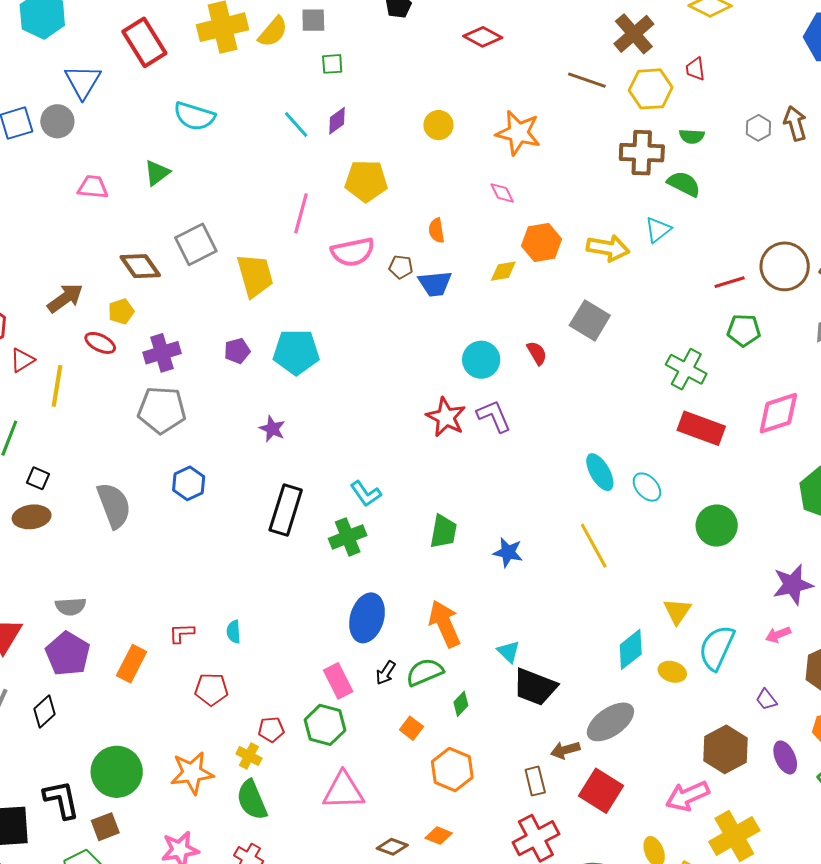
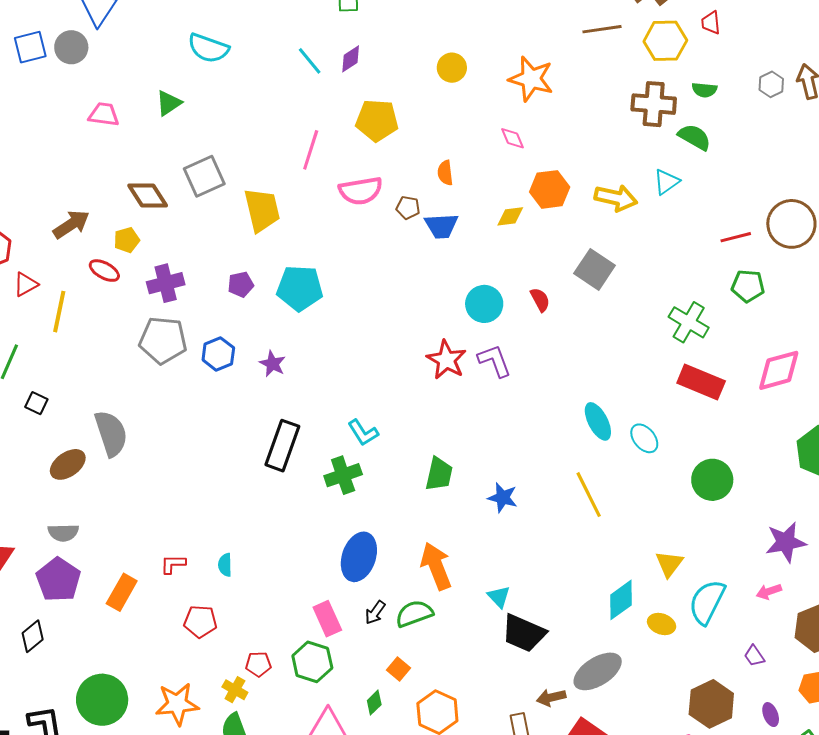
brown line: (587, 80) -> (602, 29), turned -30
blue hexagon: (189, 483) -> (218, 354), moved
brown ellipse: (32, 517) -> (68, 464), moved, turned -30
green diamond: (461, 704) -> (374, 703), moved
purple ellipse: (785, 757) -> (771, 715), size x0.7

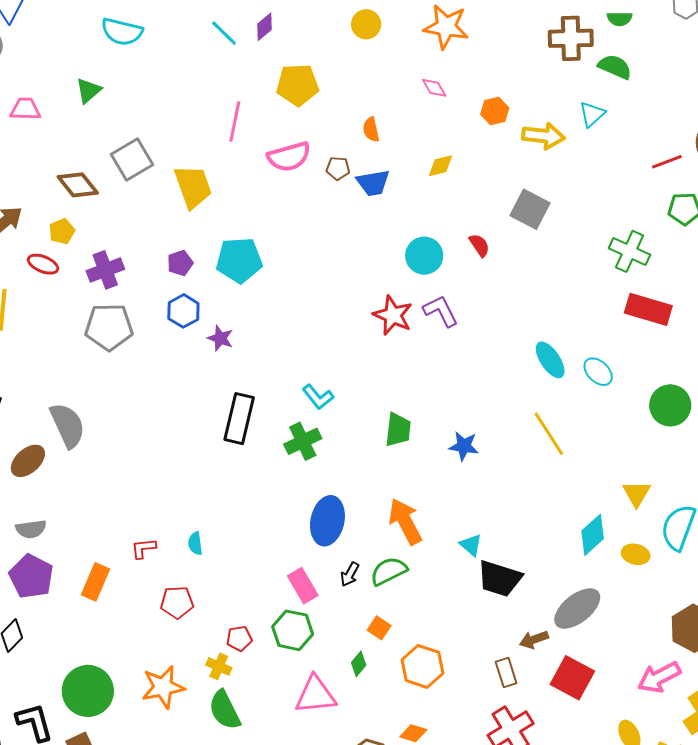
orange hexagon: (550, 189) -> (495, 111), moved, size x0.7
blue hexagon: (218, 354) -> (183, 311), moved

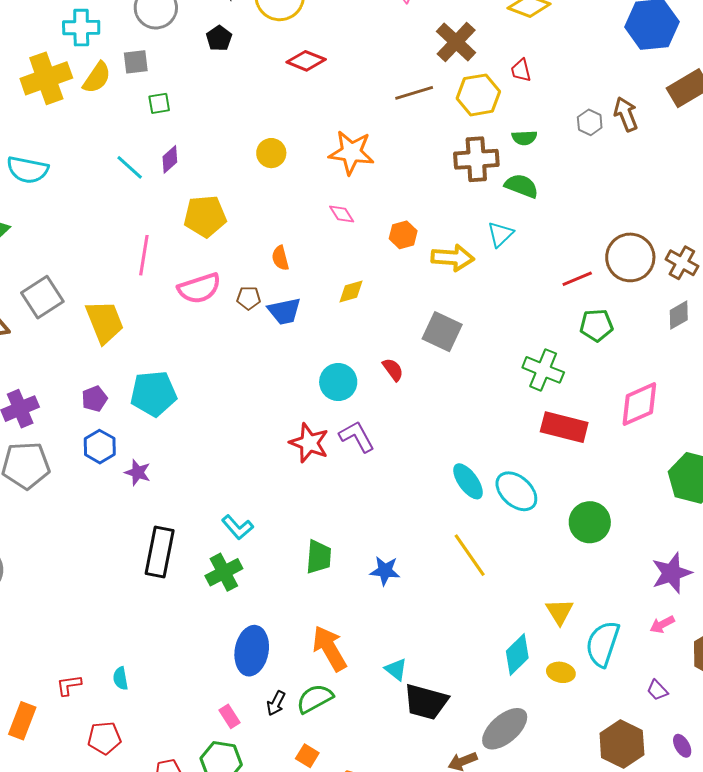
cyan ellipse: (598, 372) -> (516, 491), size x1.4
pink rectangle: (303, 586) -> (230, 716), size x0.7

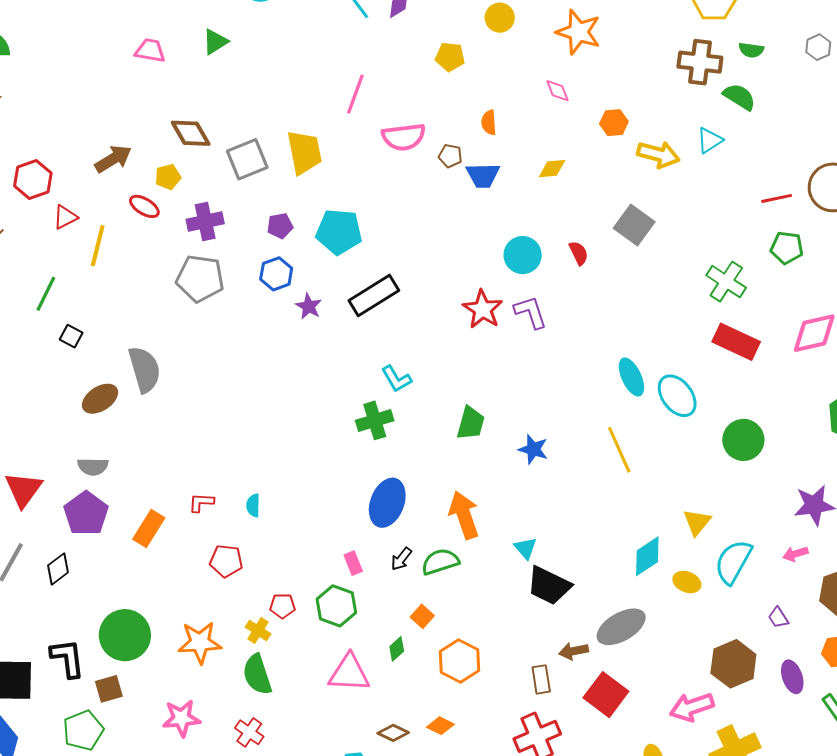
yellow pentagon: (205, 216) -> (450, 57), moved, size x0.7
gray square: (42, 297) -> (247, 159), moved
black rectangle: (160, 552) -> (374, 295), moved, turned 36
purple ellipse: (682, 746) -> (792, 677), size x1.4

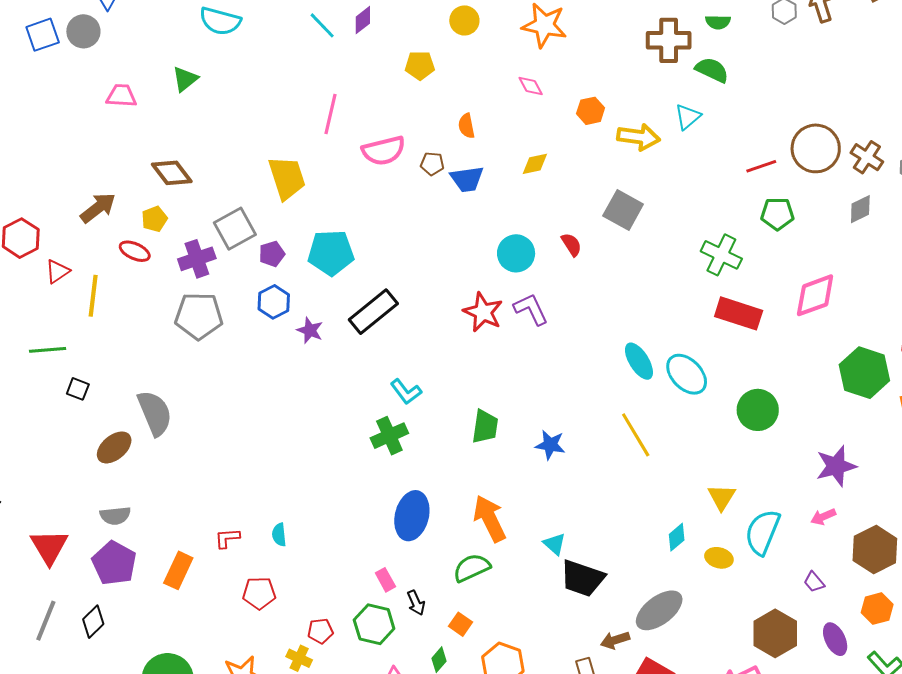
gray square: (247, 159) -> (235, 229), moved
green line: (46, 294) -> (48, 350), turned 66
cyan diamond: (647, 556) -> (677, 537), size x0.7
black arrow: (401, 559) -> (416, 603), moved, turned -55

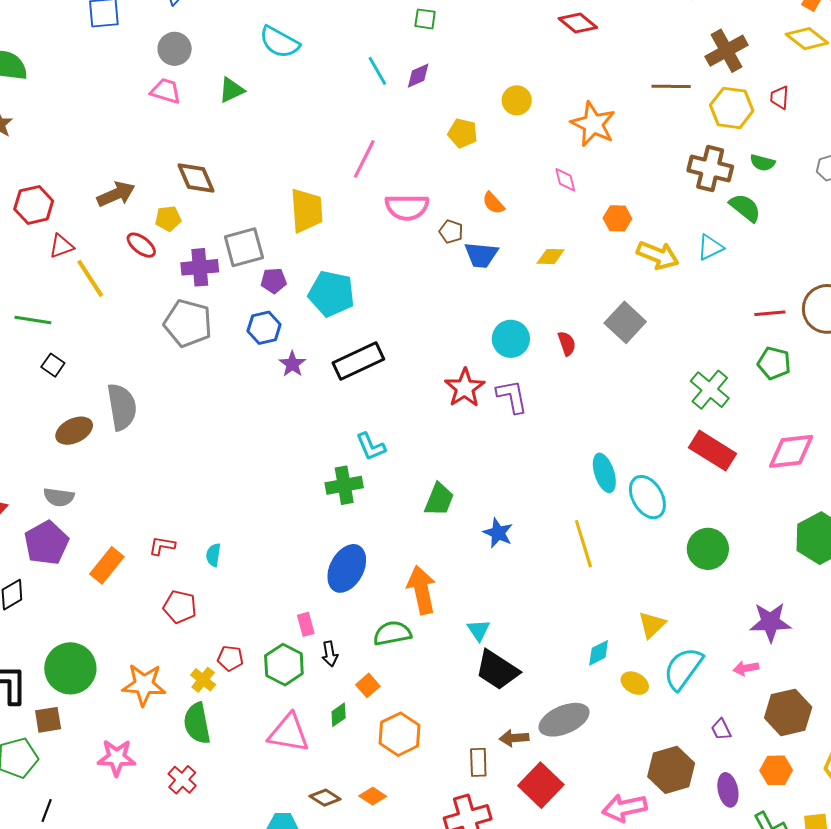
gray circle: (83, 31) -> (175, 49), moved
orange semicircle: (466, 126) -> (493, 203), turned -45
yellow line: (93, 296) -> (90, 278), turned -54

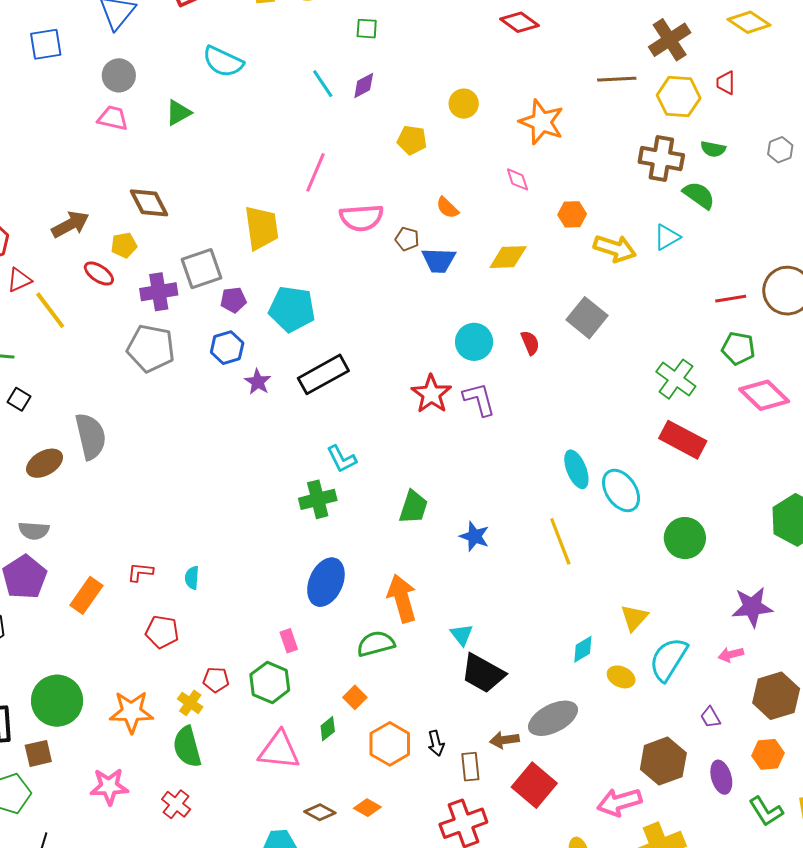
yellow diamond: (551, 256) -> (508, 257), size x1.4
pink diamond: (791, 451) -> (764, 395), moved, turned 54
black arrow: (330, 654) -> (436, 743), moved

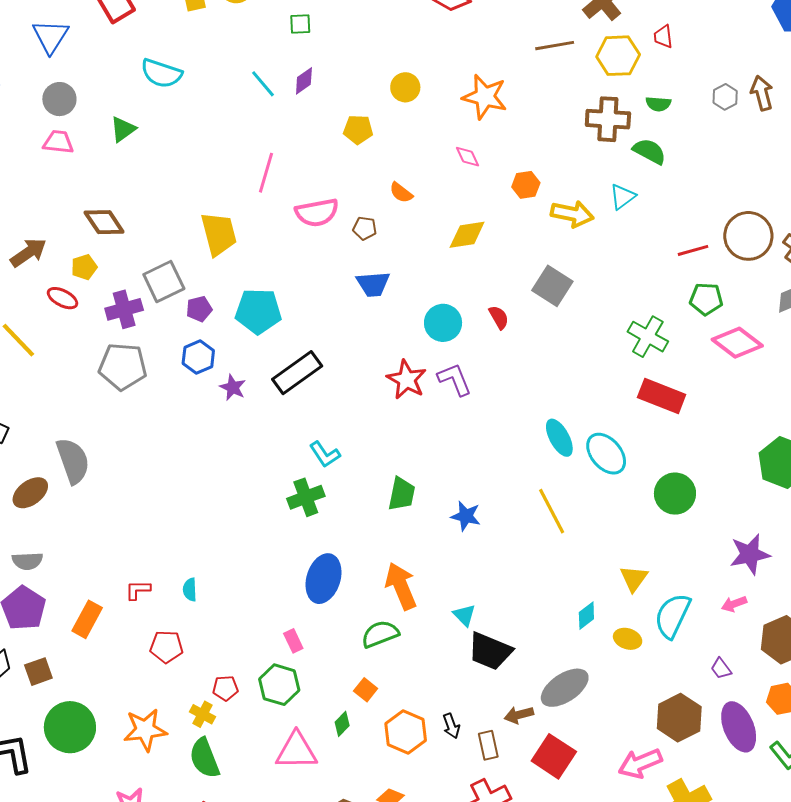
blue trapezoid: (439, 260) -> (373, 284), moved
brown square: (38, 753) -> (38, 672), moved
purple ellipse: (721, 777) -> (739, 727), size x1.5

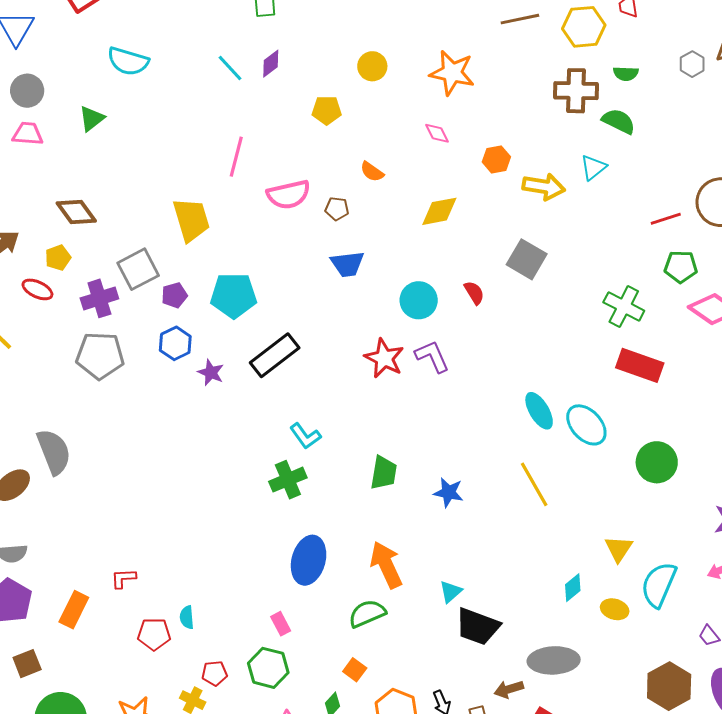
cyan semicircle: (190, 590) -> (187, 617), moved
cyan triangle: (464, 615) -> (451, 592), turned 35
gray ellipse: (565, 688) -> (554, 660), turned 33

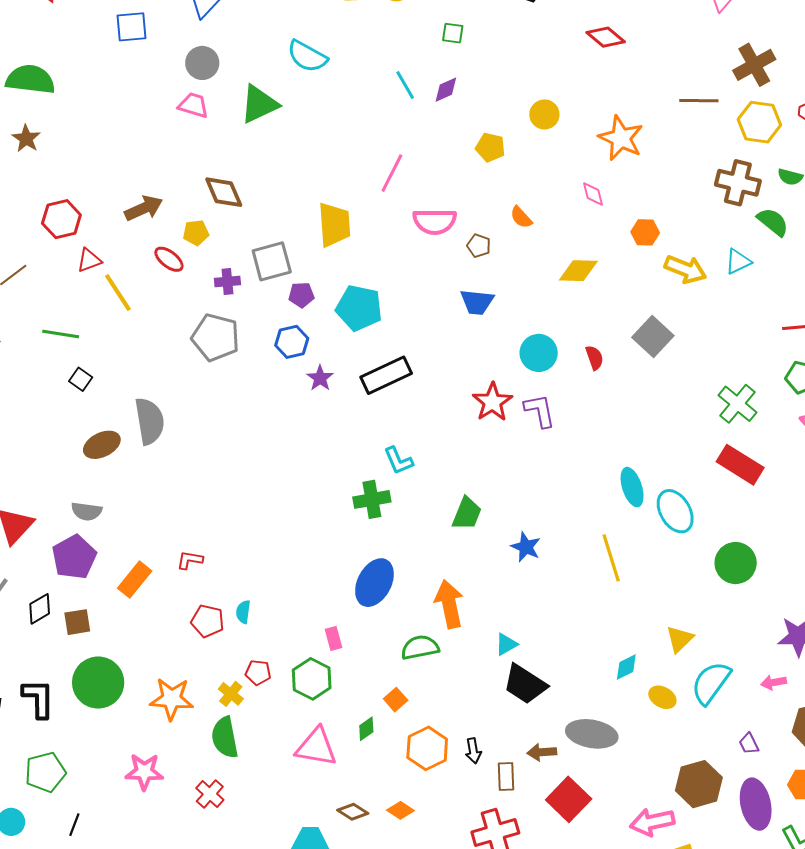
green triangle: (92, 118) -> (259, 104), size x1.5
purple cross: (99, 298) -> (227, 282), size x0.7

